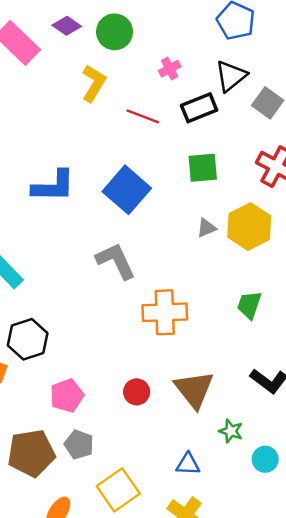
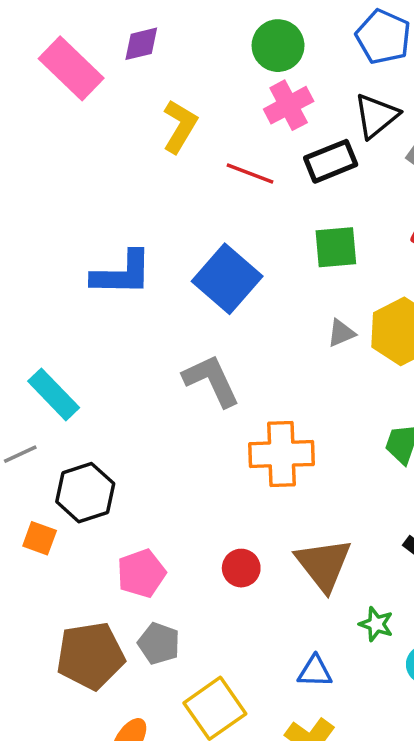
purple diamond: (67, 26) -> (141, 44), turned -48
green circle: (115, 32) -> (278, 46), moved
pink cross: (170, 69) -> (289, 105), size x1.5

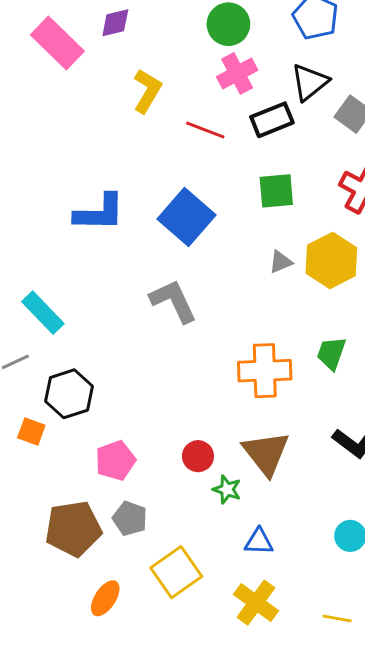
orange cross: (282, 454) -> (265, 371), moved
green star: (376, 624) -> (227, 489), moved

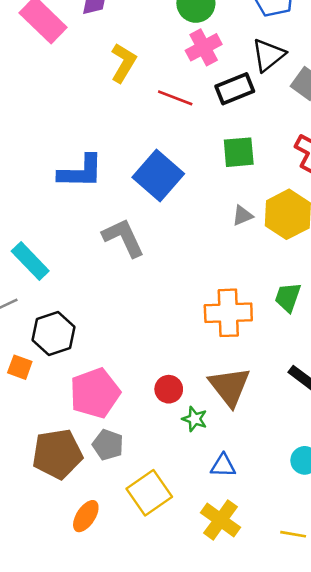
gray L-shape: (173, 301) -> (123, 238), moved
pink pentagon: (115, 461) -> (95, 393), size x1.4

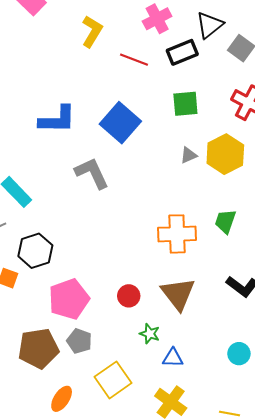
green star: (195, 419) -> (150, 334), moved

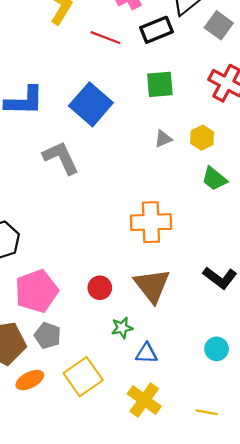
yellow hexagon: (225, 154) -> (202, 138), size x0.6
green trapezoid: (225, 221) -> (214, 179), moved, turned -70
green star: (150, 334) -> (122, 328), turned -30
orange ellipse: (62, 399) -> (30, 380), moved, turned 30

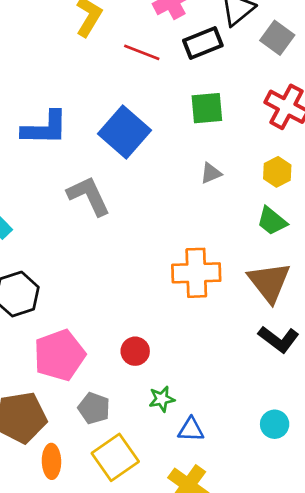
yellow hexagon: (202, 138) -> (277, 172), moved
brown triangle: (152, 286) -> (269, 282), moved
gray pentagon: (48, 336) -> (94, 408), moved
orange ellipse: (30, 380) -> (51, 461), turned -64

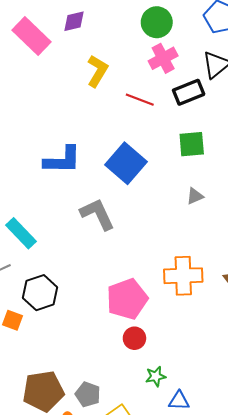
pink pentagon: (59, 355) -> (127, 299), moved
gray pentagon: (94, 408) -> (88, 394), moved

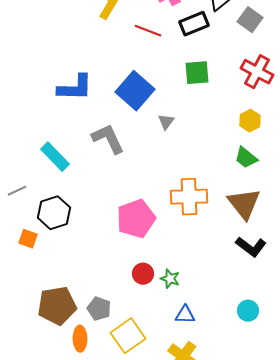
gray triangle: (195, 196) -> (166, 122), moved, turned -30
cyan rectangle: (21, 233) -> (55, 157), moved
red circle: (134, 338) -> (143, 274), moved
green star: (156, 376) -> (170, 279), moved, turned 30

